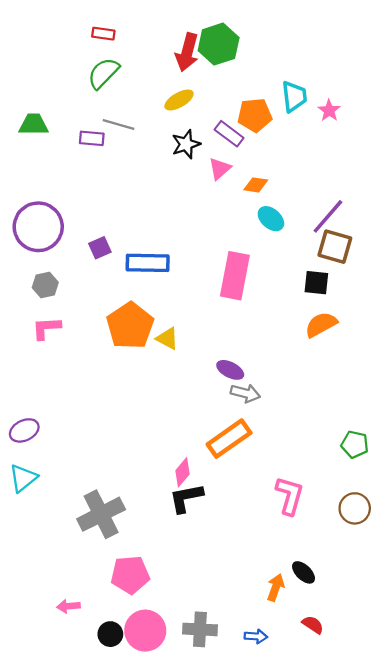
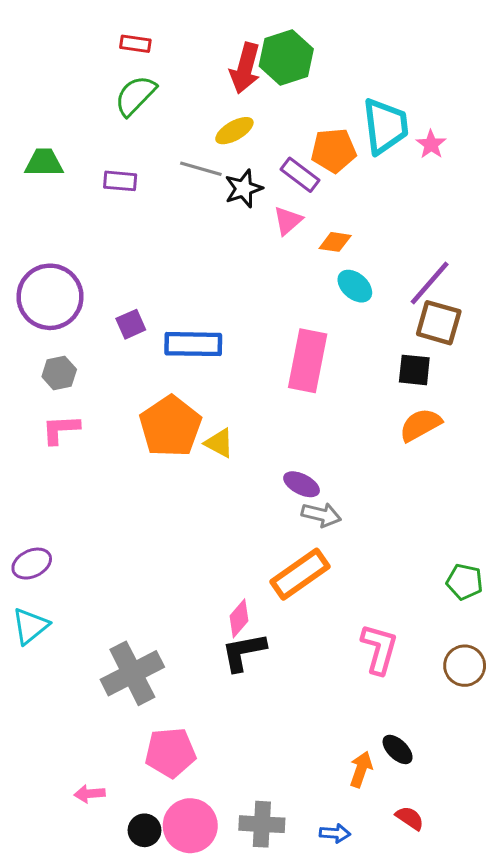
cyan trapezoid: (294, 96) -> (385, 126), size x1.4
gray line: (118, 124) -> (201, 169), moved

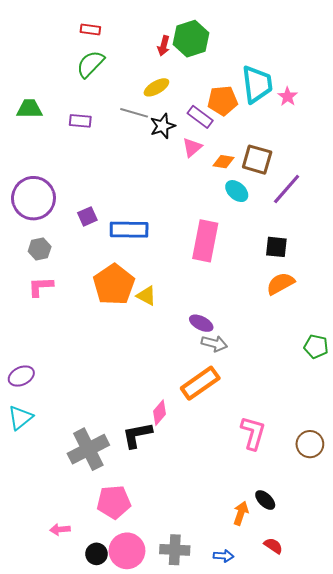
red arrow: (245, 68) -> (164, 46), size x0.6
brown square: (439, 323) -> (257, 160), moved
green pentagon: (465, 582) -> (316, 347), moved
black L-shape: (244, 652) -> (137, 435), moved

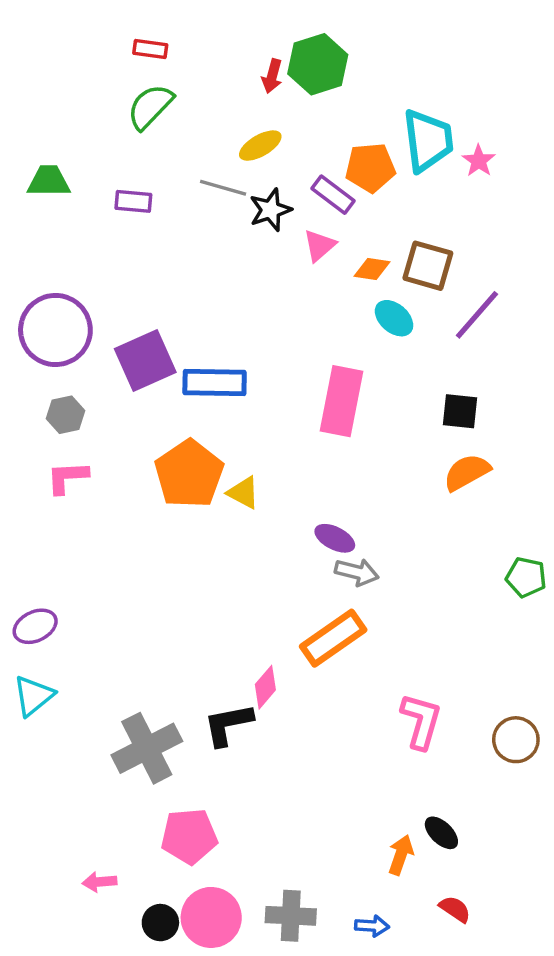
purple square: (87, 216) -> (145, 361), size x1.8

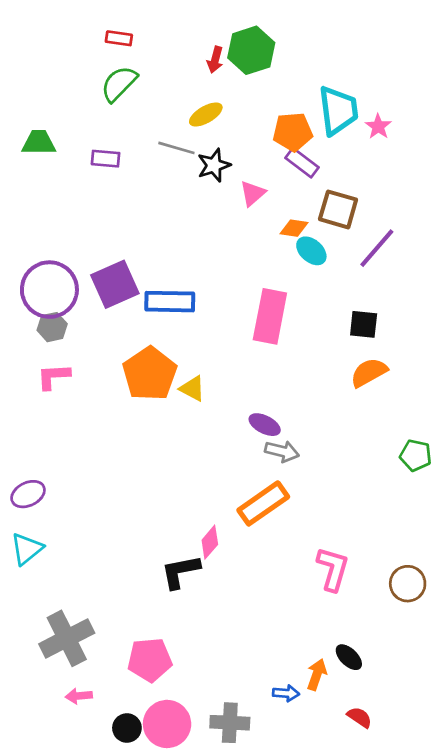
purple rectangle: (333, 195) -> (302, 163), moved
orange diamond: (372, 269) -> (294, 228), moved
purple circle: (55, 330) -> (49, 290), moved
gray cross: (147, 748) -> (67, 638), moved
blue arrow: (372, 926) -> (286, 693), moved

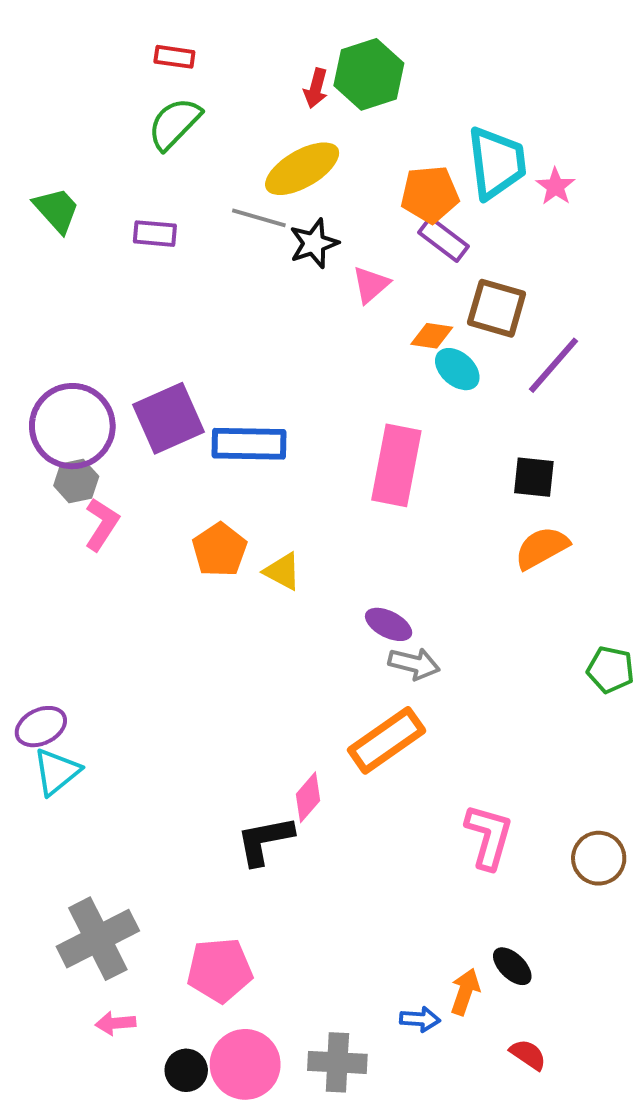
yellow ellipse: (206, 114) -> (302, 169), size x1.5
green trapezoid: (39, 143) -> (57, 210), turned 48
orange pentagon: (150, 374) -> (220, 550), size x0.7
pink L-shape: (53, 376) -> (102, 524), moved, turned 126
cyan triangle: (27, 549) -> (57, 772), moved

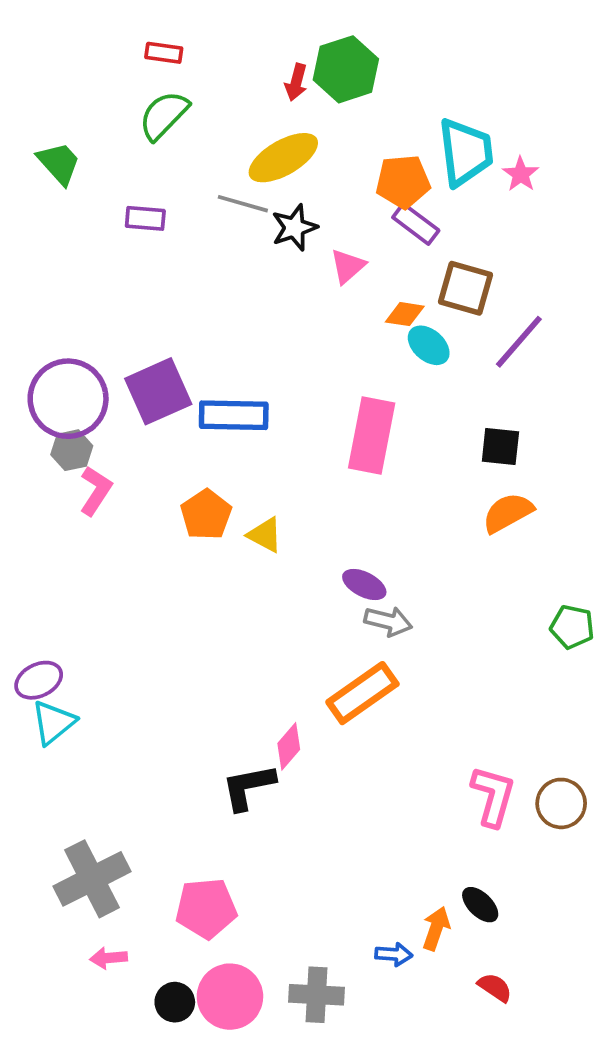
green trapezoid: (57, 210) -> (59, 163), moved
pink L-shape: (489, 837) -> (493, 796), moved

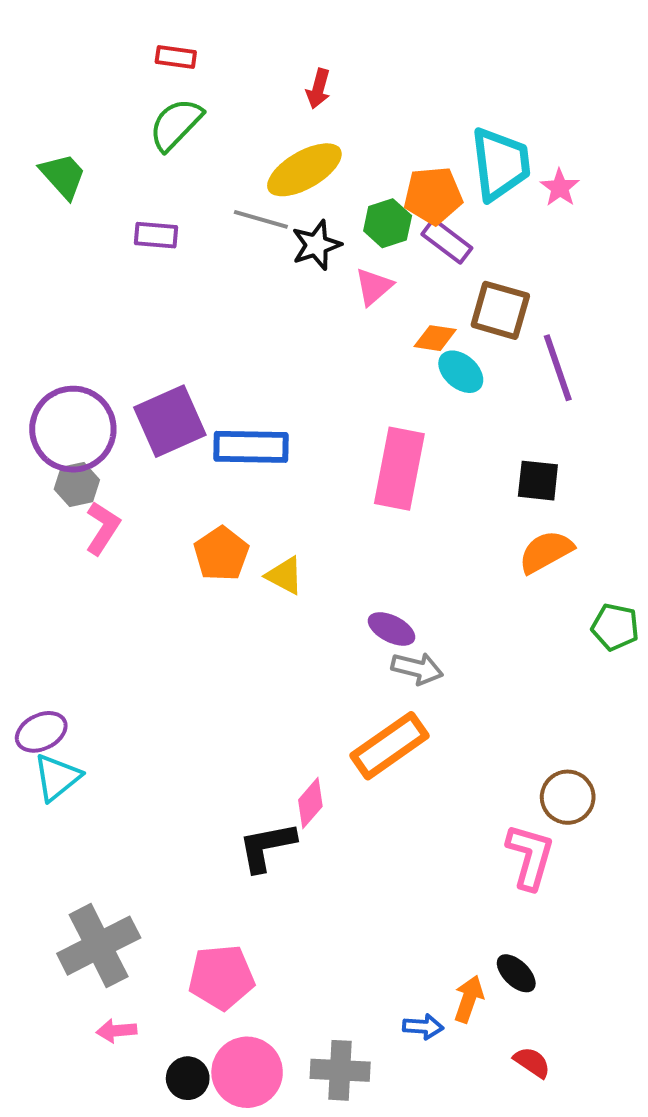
green hexagon: (346, 69) -> (388, 223), moved, size x0.7
purple line: (519, 342) -> (558, 368), turned -60
green pentagon: (572, 627) -> (615, 627), moved
brown circle: (561, 803) -> (568, 797), moved

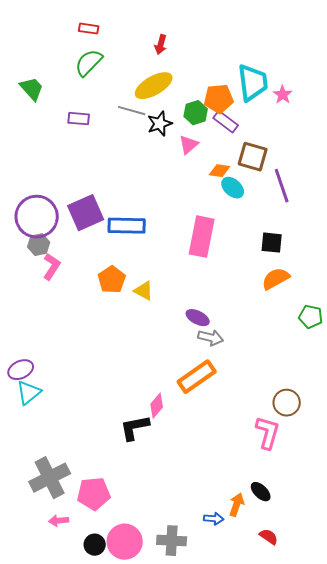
pink pentagon: (221, 977) -> (94, 494), moved

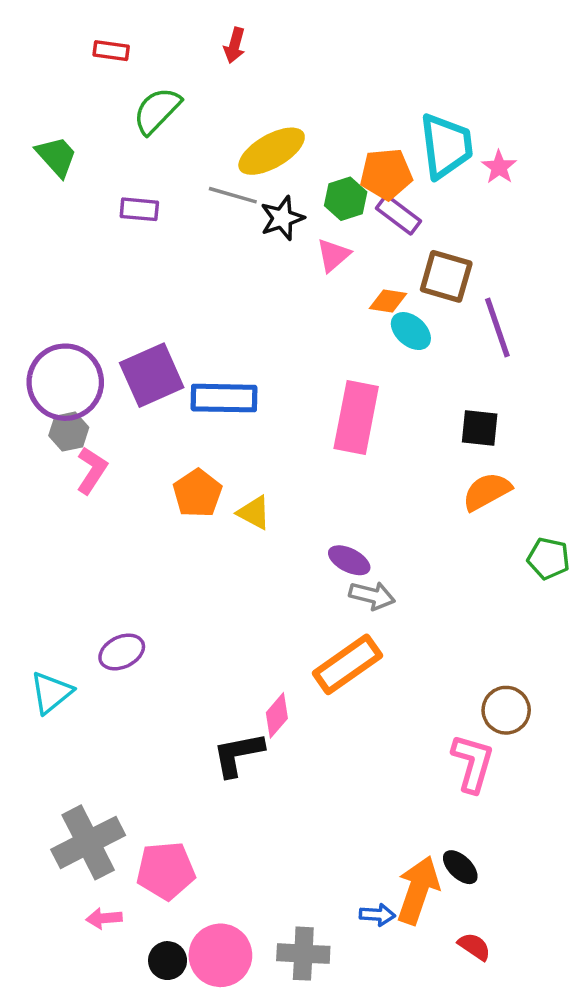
red rectangle: (89, 29) -> (111, 51), moved
red arrow: (161, 45) -> (235, 45), moved
purple ellipse: (21, 370) -> (122, 652), moved
orange arrow: (237, 505) -> (418, 890), size x1.6

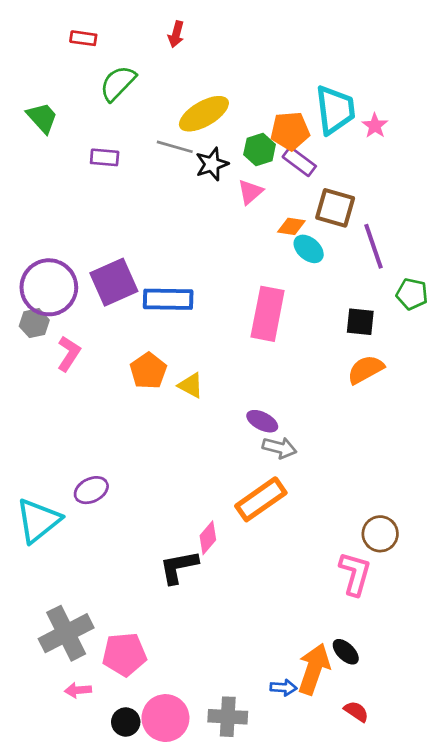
gray hexagon: (69, 432) -> (34, 323), moved
green pentagon: (548, 559) -> (412, 294), moved
cyan triangle: (51, 693) -> (38, 521), size x1.4

